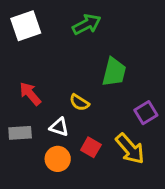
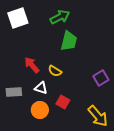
green trapezoid: (114, 72) -> (69, 41), moved
red arrow: (30, 94) -> (32, 65), moved
yellow arrow: (130, 149) -> (98, 116), moved

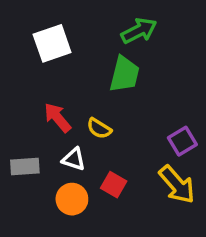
green arrow: (60, 17) -> (139, 31), moved
white square: (18, 18) -> (52, 43), moved
yellow arrow: (98, 116) -> (177, 185), moved

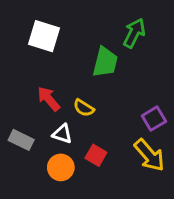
green arrow: (139, 31) -> (134, 33), moved, turned -36
white square: (52, 43) -> (44, 36), turned 36
gray rectangle: (25, 166) -> (21, 140), turned 30

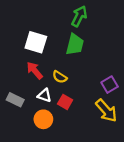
green arrow: (134, 33) -> (79, 16), moved
white square: (44, 36) -> (36, 42), moved
red square: (96, 155) -> (65, 102), moved

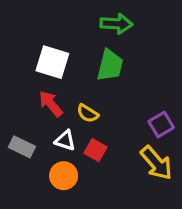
green arrow: (79, 16) -> (116, 24), turned 66

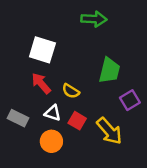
green trapezoid: (110, 65) -> (109, 70), moved
yellow arrow: (156, 163) -> (109, 131), moved

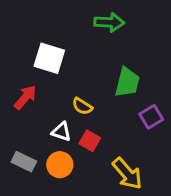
red arrow: (41, 83) -> (25, 97), moved, turned 80
gray rectangle: (18, 118) -> (24, 162), moved
yellow arrow: (109, 131) -> (127, 174), moved

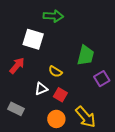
green arrow: (109, 22) -> (53, 16), moved
white triangle: (61, 132) -> (41, 89), turned -40
orange circle: (60, 165) -> (56, 119), moved

